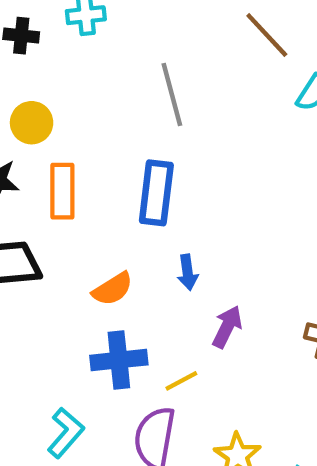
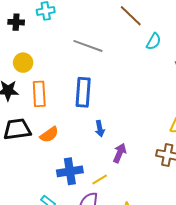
gray line: (172, 95) -> (88, 46), turned -52
orange semicircle: (113, 289) -> (49, 135), moved

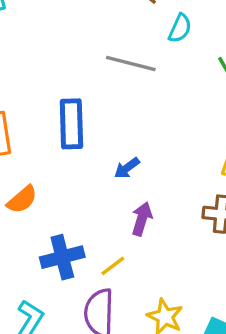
gray line: (88, 46) -> (131, 63), moved
blue arrow: (100, 129) -> (127, 168), moved, turned 70

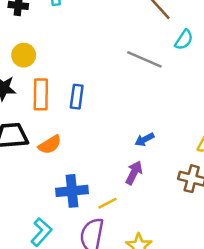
blue rectangle: (71, 124) -> (77, 97), moved, size x0.7
blue arrow: (127, 168) -> (145, 139), moved

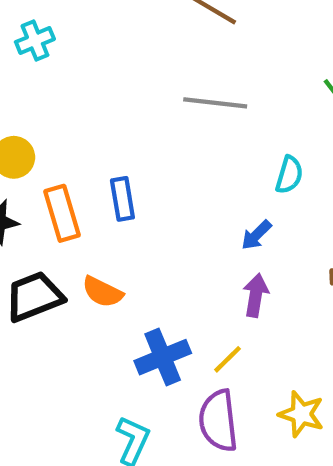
cyan semicircle: (184, 40) -> (289, 175), moved
orange semicircle: (50, 145) -> (102, 292), turned 75

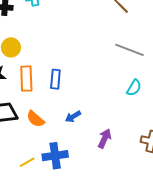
gray line: (215, 103) -> (130, 50), moved
blue arrow: (256, 235) -> (73, 117), moved
yellow line: (227, 359) -> (27, 162), moved

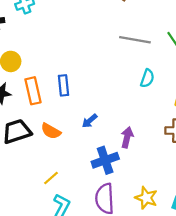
blue cross: (55, 156) -> (105, 160), moved

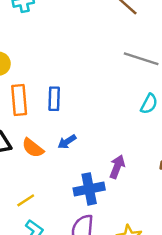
blue arrow: (90, 121) -> (67, 142), moved

